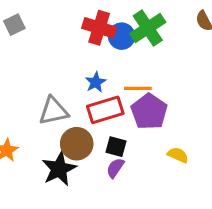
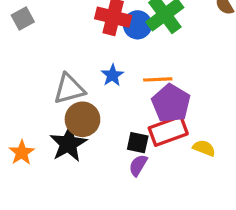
red rectangle: (105, 110) -> (168, 131), moved
gray triangle: (54, 111) -> (69, 89), moved
brown circle: (77, 144) -> (82, 119), moved
black star: (59, 169) -> (68, 144), moved

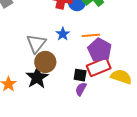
gray triangle: (69, 89) -> (36, 43), turned -35
yellow semicircle: (204, 148) -> (121, 77), size x1.5

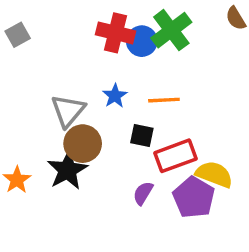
purple pentagon: (100, 50) -> (194, 197), moved
black square: (80, 75) -> (142, 135), moved

